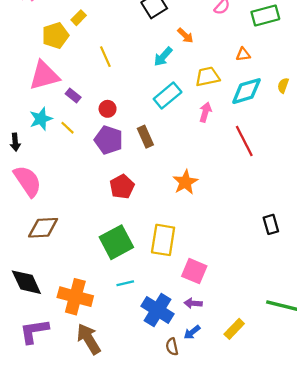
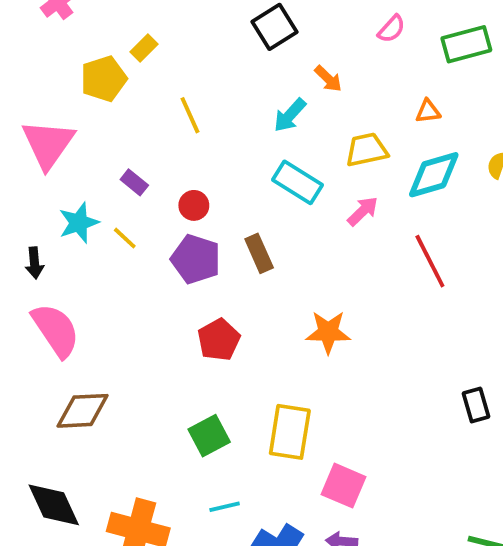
pink triangle: (44, 76) -> (48, 144), moved, turned -40
cyan rectangle: (168, 96) -> (297, 182), turned 72
pink arrow: (205, 112) -> (363, 211), turned 30
orange star: (185, 182) -> (328, 332), turned 30
green square: (116, 242) -> (209, 436), size x0.7

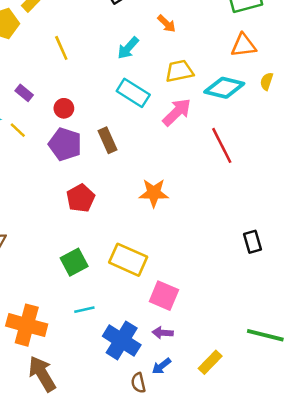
orange arrow: (328, 79) -> (167, 24), moved
orange triangle: (428, 111) -> (244, 45), moved, size x1.5
cyan diamond: (434, 175) -> (224, 88), turned 30
pink arrow: (363, 211) -> (177, 112), size x1.4
yellow rectangle: (290, 432) -> (128, 260), turned -75

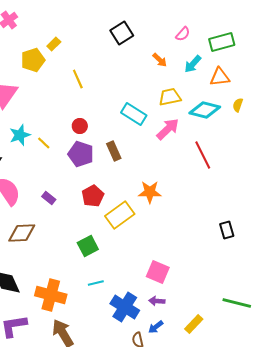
cyan arrow: (128, 48) -> (193, 64), moved
purple rectangle: (24, 93) -> (49, 198), moved
yellow rectangle: (128, 260) -> (120, 215), moved, turned -60

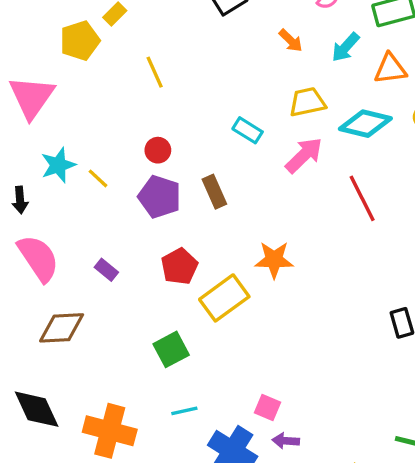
cyan rectangle: (134, 114) -> (248, 130), size x0.7
pink square: (158, 272) -> (267, 408), moved, size x0.7

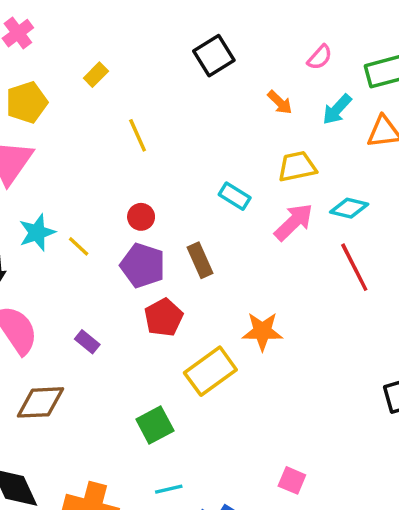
yellow pentagon: (80, 41) -> (27, 102), moved
cyan diamond: (365, 124) -> (349, 208), moved, size x0.7
red pentagon: (179, 266) -> (164, 317), moved
pink square: (267, 408) -> (292, 480), moved

